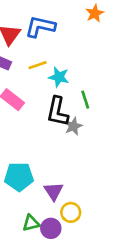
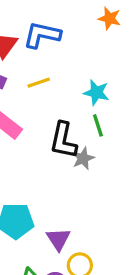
orange star: (95, 13) -> (109, 18), turned -30
cyan star: (59, 77) -> (96, 93), moved

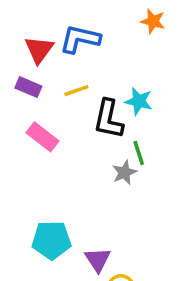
green line: (98, 125) -> (139, 153), moved
black L-shape: (63, 140) -> (108, 119), moved

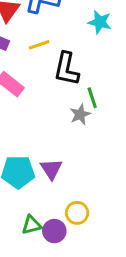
cyan star: (139, 101) -> (100, 22), moved
purple triangle: (98, 260) -> (51, 169), moved

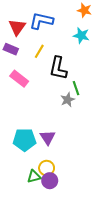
yellow line: (39, 45) -> (39, 51), turned -40
yellow circle: (77, 213) -> (47, 168), moved

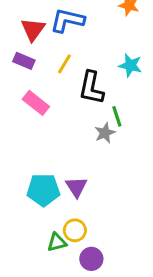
cyan star: (81, 36) -> (130, 65), moved
purple circle: (50, 181) -> (91, 259), moved

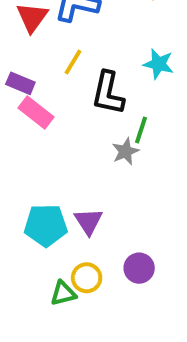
purple rectangle: (24, 61) -> (20, 83), moved
green line: (117, 116) -> (141, 130), turned 36
purple circle: (91, 259) -> (139, 268), moved

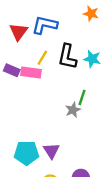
black L-shape: (108, 93) -> (67, 57), moved
pink rectangle: (36, 113) -> (31, 72), moved, turned -30

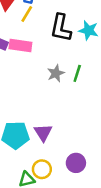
yellow line: (42, 58) -> (27, 14), moved
gray star: (73, 110) -> (56, 73), moved

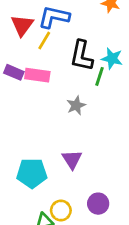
green line: (77, 73) -> (100, 76), moved
purple triangle: (43, 133) -> (72, 159), moved

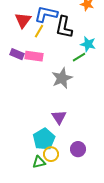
black L-shape: (82, 56) -> (64, 27), moved
green line: (100, 76) -> (79, 57), turned 40
gray star: (76, 105) -> (62, 78), size x1.5
cyan pentagon: (32, 173) -> (44, 139), moved, turned -30

